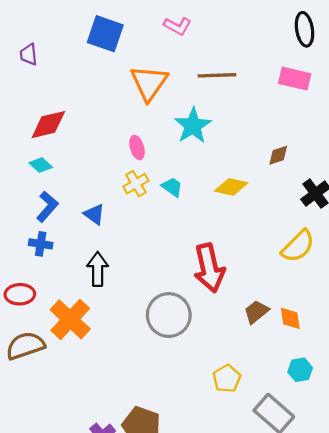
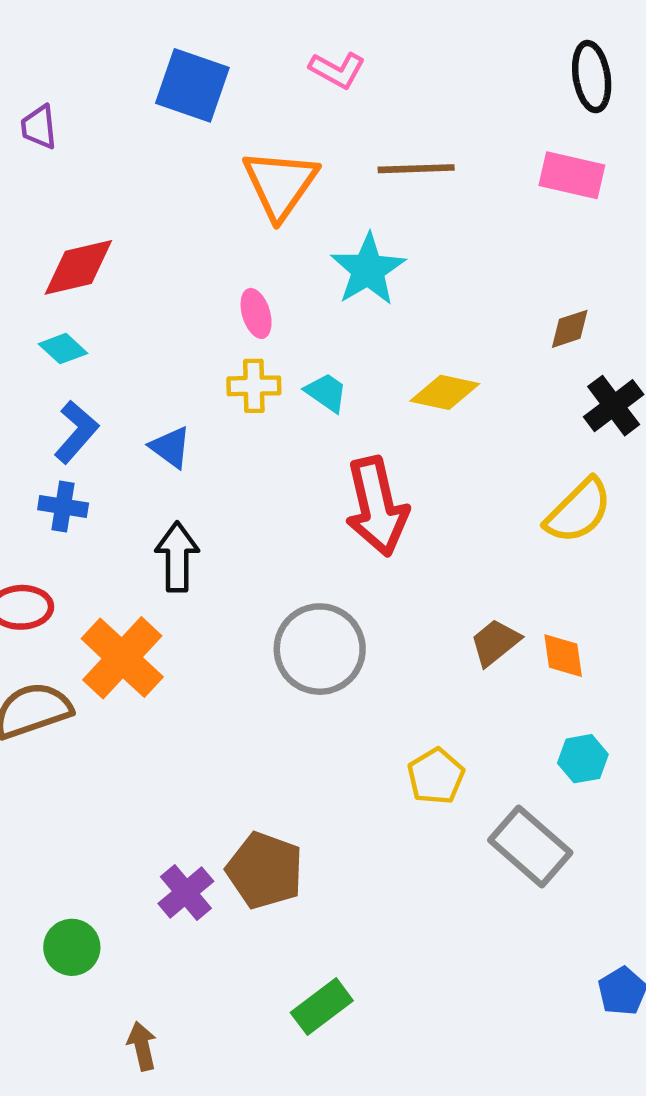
brown diamond: (278, 155) -> (570, 329), moved
yellow cross: (136, 184) -> (254, 386), turned 30
red arrow: (209, 268) -> (377, 506), moved

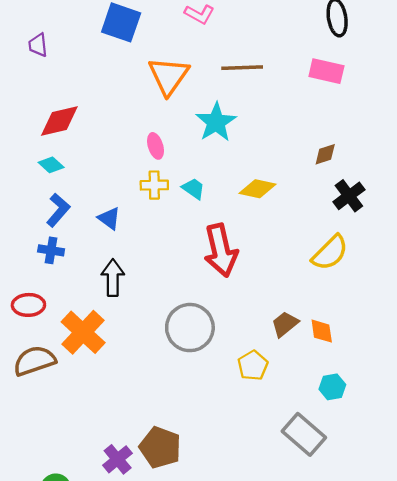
yellow pentagon: (436, 776) -> (253, 366), moved

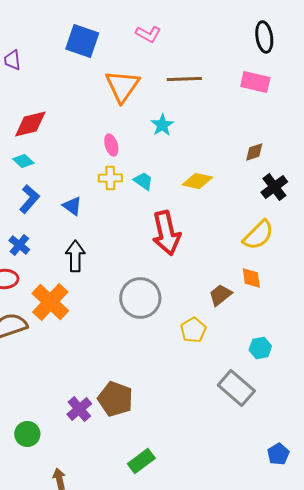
cyan star: (216, 122) -> (162, 125), size x0.7
blue cross: (51, 250) -> (19, 245), moved, turned 30
orange diamond: (322, 331) -> (251, 278), moved

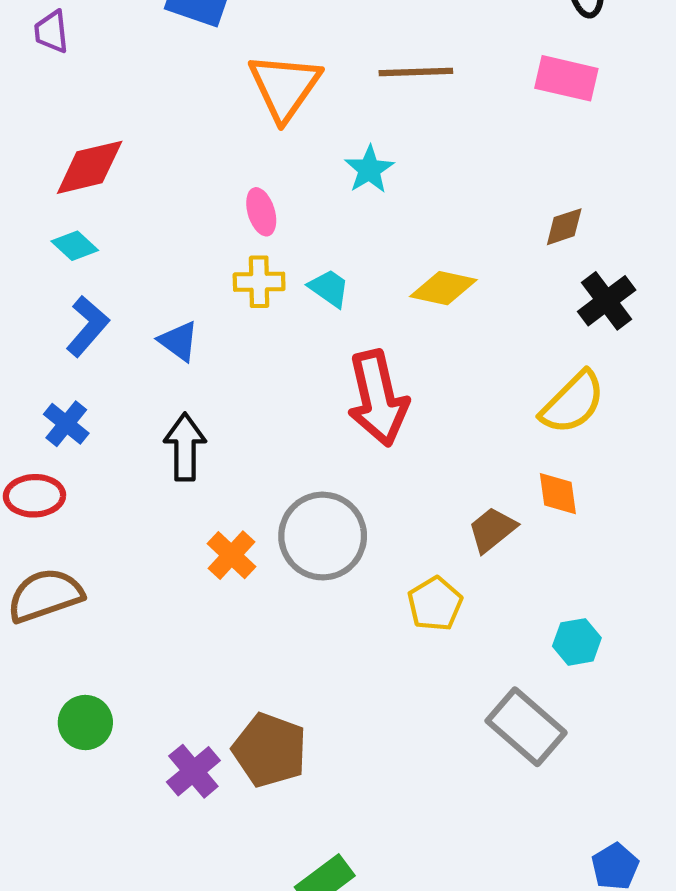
orange cross: (50, 302) -> (232, 555), moved, size x0.6
green circle: (27, 434) -> (85, 722), moved

